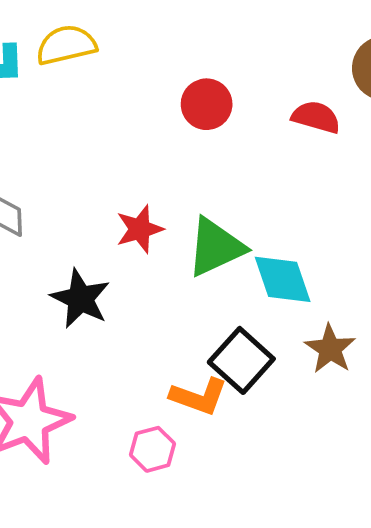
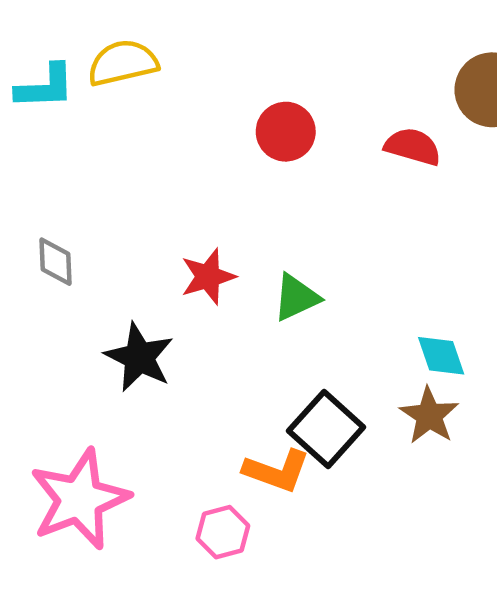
green triangle: (216, 247) -> (296, 298), size x0.7
cyan diamond: (283, 279) -> (441, 356), moved, size x0.7

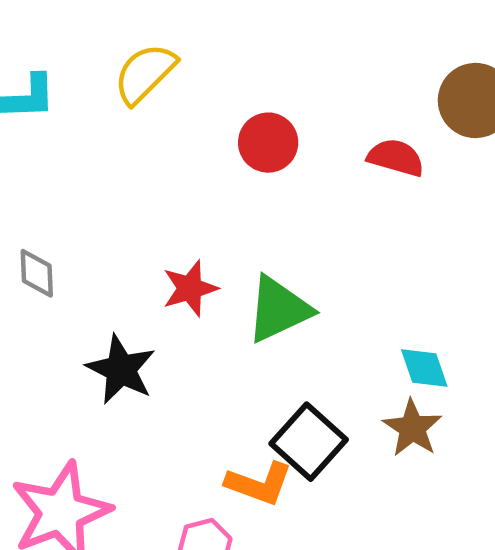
yellow semicircle: (123, 63) -> (145, 73), moved, turned -32
green triangle: (296, 298) -> (279, 309), size x1.4

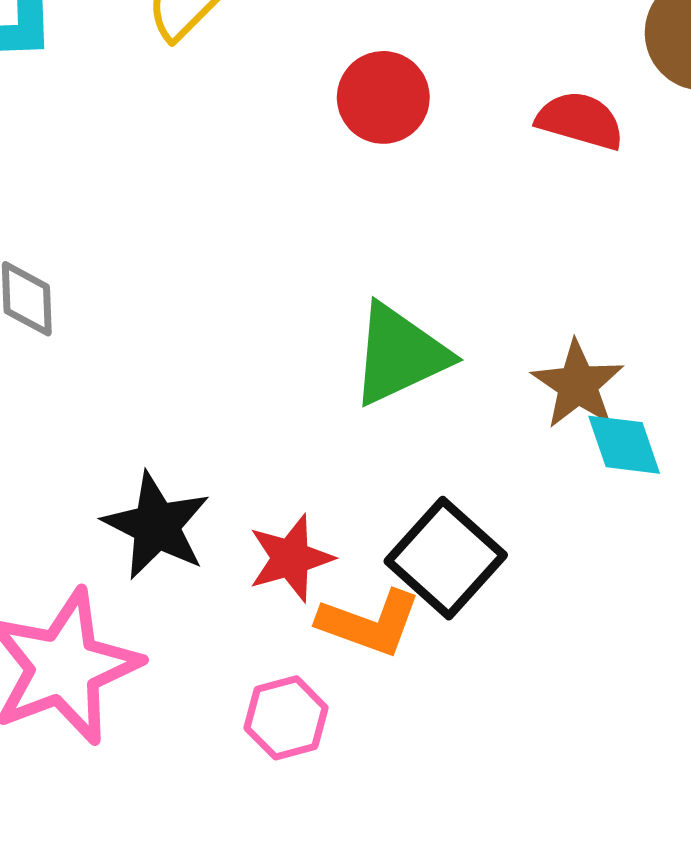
red star: (190, 288) -> (291, 558), moved
black star: (121, 369) -> (156, 526), moved
brown star: (412, 428) -> (578, 385), moved

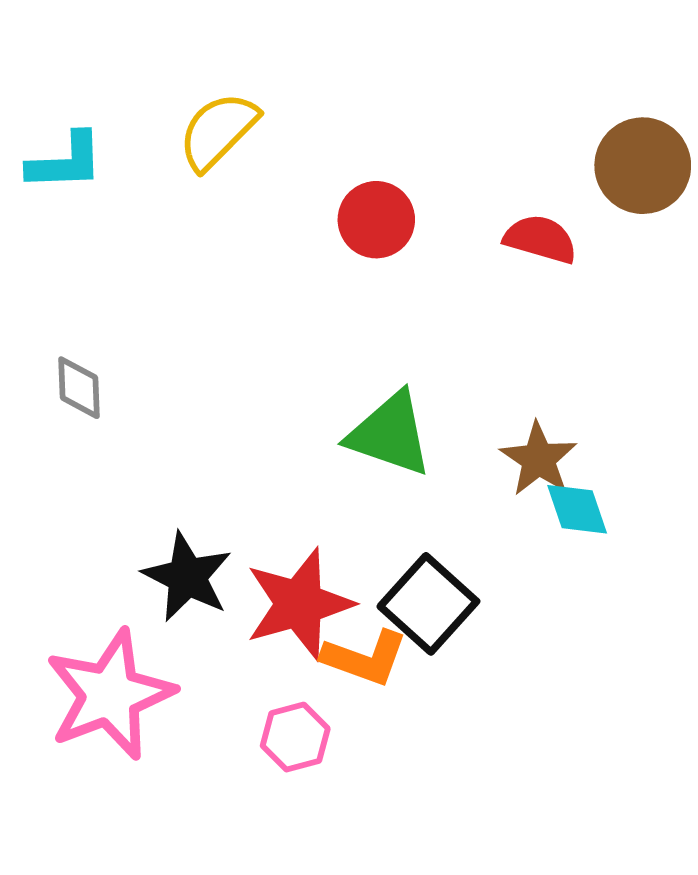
green triangle: (399, 354) -> (390, 434), turned 44
red star: (291, 558) -> (299, 604), size x1.5

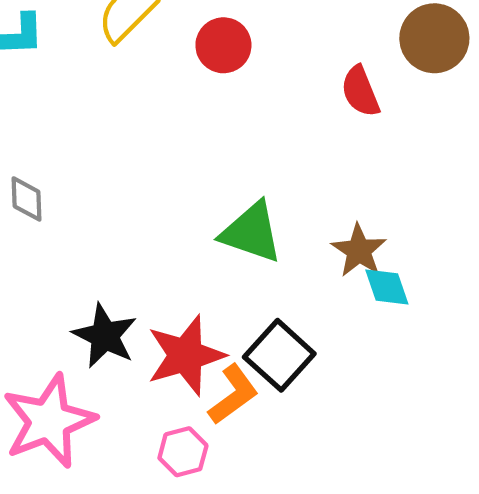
red circle: (376, 220) -> (223, 45), moved
red semicircle: (540, 239) -> (360, 91), turned -128
orange L-shape: (365, 658) -> (233, 394), turned -56

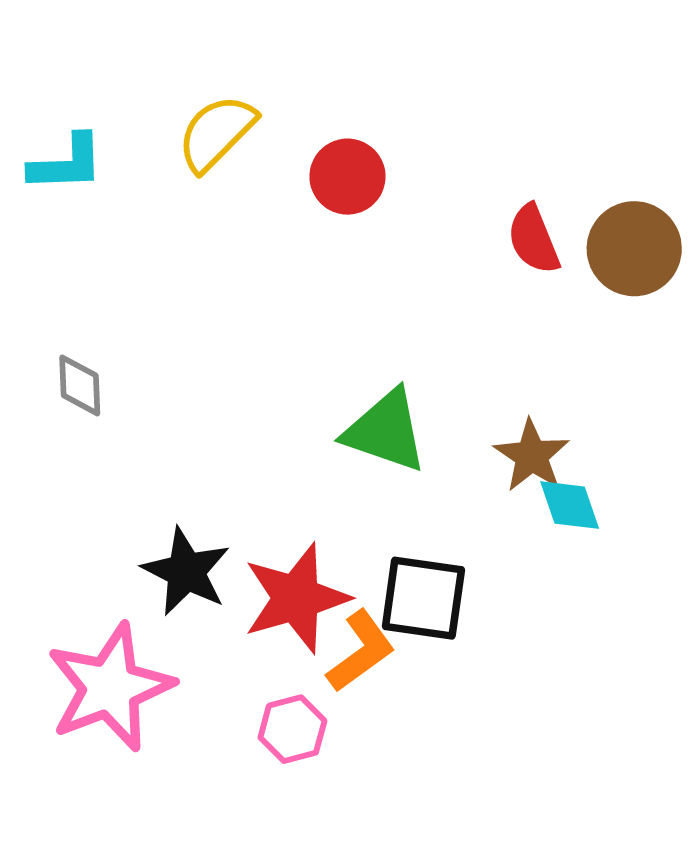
brown circle: (434, 38) -> (634, 249), moved
black square: (279, 355) -> (423, 598), turned -34

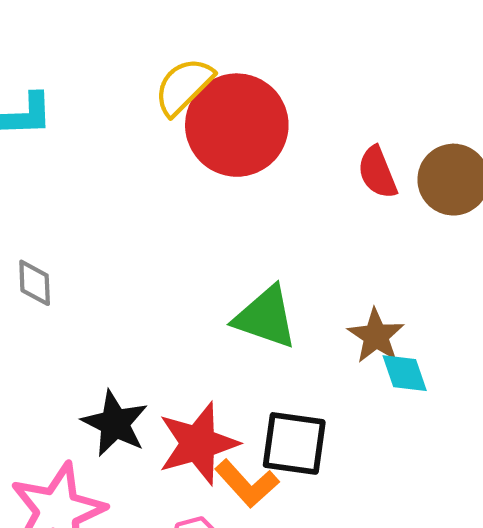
yellow semicircle: (216, 133) -> (184, 86), moved
red circle: (347, 177) -> (237, 125), size x1.8
orange L-shape: (361, 651) -> (247, 484), turned 84

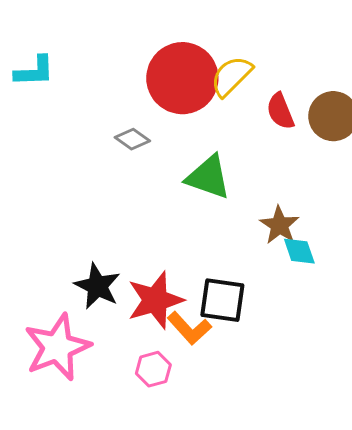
yellow semicircle: (184, 86) -> (231, 76), moved
gray diamond: (35, 283) -> (132, 139), moved, turned -52
green triangle: (266, 317) -> (208, 177), moved

